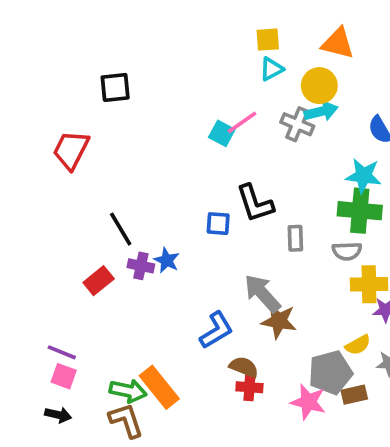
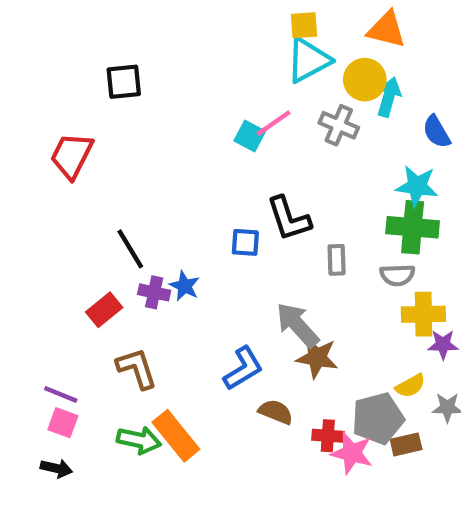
cyan triangle: (271, 69) -> (308, 60), size x1.6
cyan arrow: (321, 111) -> (389, 97), moved, turned -60
red cross: (249, 387) -> (328, 436), moved
brown L-shape: (126, 420) -> (137, 368), moved

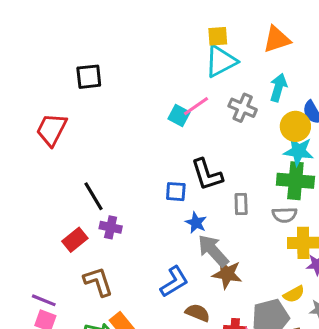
orange triangle: (387, 30) -> (277, 39), turned -32
yellow circle: (365, 80) -> (295, 126), moved
blue star: (185, 286) -> (196, 223), moved

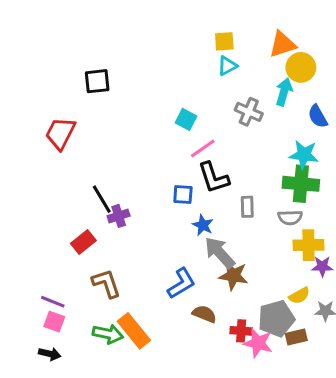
cyan triangle: (221, 61) -> (227, 66), size x0.6
pink line: (196, 106) -> (203, 149), moved
yellow circle: (295, 126) -> (301, 67), moved
purple cross: (111, 227) -> (119, 216), moved, turned -30

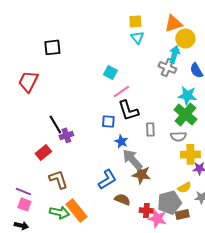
cyan triangle: (227, 66) -> (137, 37), turned -40
gray cross: (249, 112) -> (167, 67), moved
green cross: (301, 184) -> (185, 114), turned 35

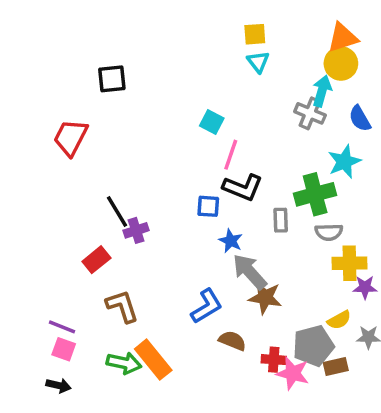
orange triangle: (173, 23) -> (343, 38), moved
pink line: (121, 91) -> (231, 155), turned -36
cyan star: (187, 95) -> (344, 162), turned -30
black L-shape: (128, 110) -> (243, 187), turned -50
green cross: (185, 114) -> (315, 194), moved, turned 35

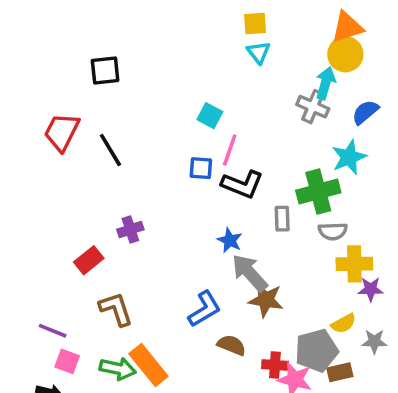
blue semicircle: (360, 119) -> (365, 112), turned 80
blue square: (208, 206) -> (201, 168), moved
black line: (117, 212) -> (110, 150), moved
pink square: (64, 349) -> (67, 361), moved

